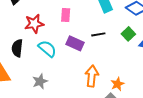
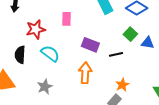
black line: (98, 34) -> (116, 54), moved
purple rectangle: (75, 43) -> (90, 45), moved
orange arrow: (92, 76) -> (85, 73), moved

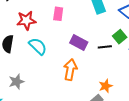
black line: (116, 54) -> (105, 47), moved
gray star: (45, 87) -> (16, 82), moved

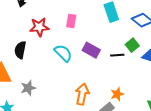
cyan semicircle: (38, 46) -> (63, 53), moved
orange arrow: (70, 70) -> (82, 94), moved

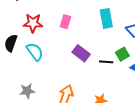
cyan semicircle: (63, 53) -> (35, 52), moved
gray star: (28, 88) -> (27, 91), moved

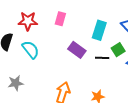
cyan rectangle: (106, 18) -> (99, 30), moved, turned 30
gray star: (27, 91) -> (16, 83), moved

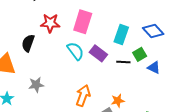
pink rectangle: (60, 19) -> (83, 22), size x1.6
cyan semicircle: (31, 50) -> (75, 51), moved

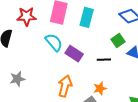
cyan rectangle: (121, 34) -> (87, 17), moved
purple rectangle: (98, 53) -> (74, 54), moved
black line: (123, 62) -> (104, 60), moved

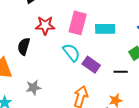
cyan rectangle: (87, 17) -> (105, 29), turned 72

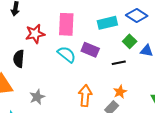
cyan rectangle: (105, 29) -> (107, 23), moved
purple rectangle: (91, 65) -> (90, 50), moved

